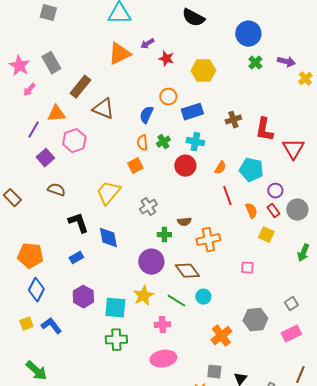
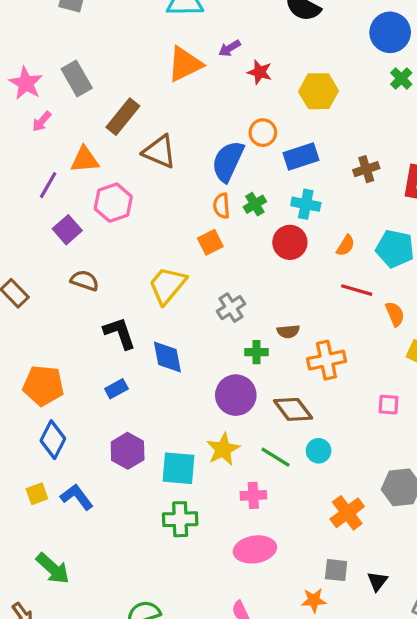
blue semicircle: (146, 115) -> (228, 161), size x1.5
red line: (227, 196) -> (357, 290), turned -54

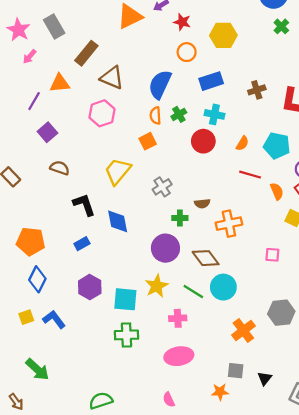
orange circle: (263, 133) -> (187, 52), moved
pink hexagon: (113, 203) -> (102, 113), moved
cyan circle: (319, 451) -> (223, 287), size x1.5

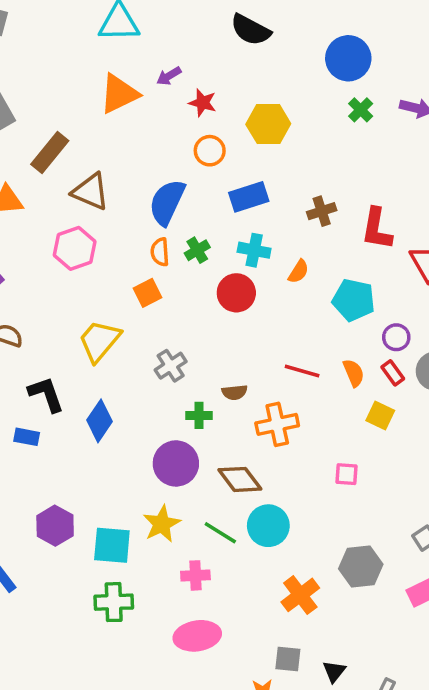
orange semicircle: (242, 143) -> (299, 272), moved
red line: (250, 175) -> (302, 371), moved
blue diamond: (118, 221) -> (99, 421), turned 45
blue rectangle: (82, 244) -> (27, 437), moved, turned 40

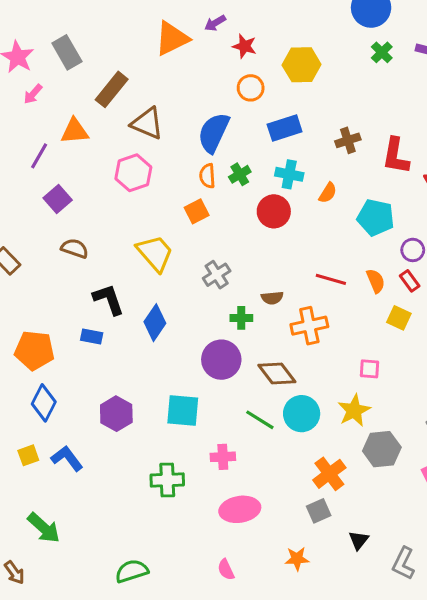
yellow trapezoid: (99, 341) -> (155, 253), turned 99
yellow star: (162, 524) -> (354, 411), moved
cyan square: (112, 545) -> (183, 411), moved
pink cross: (195, 575) -> (223, 457), moved
gray square: (288, 659) -> (319, 511), moved, turned -30

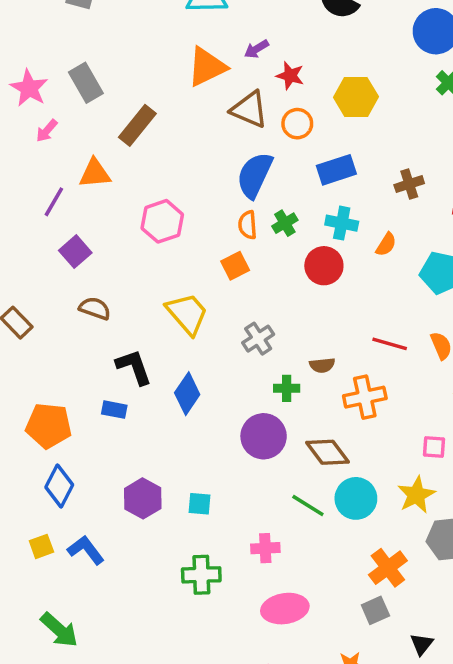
brown triangle: (147, 123) -> (249, 109), moved
cyan square: (183, 411) -> (200, 504), moved, size x0.6

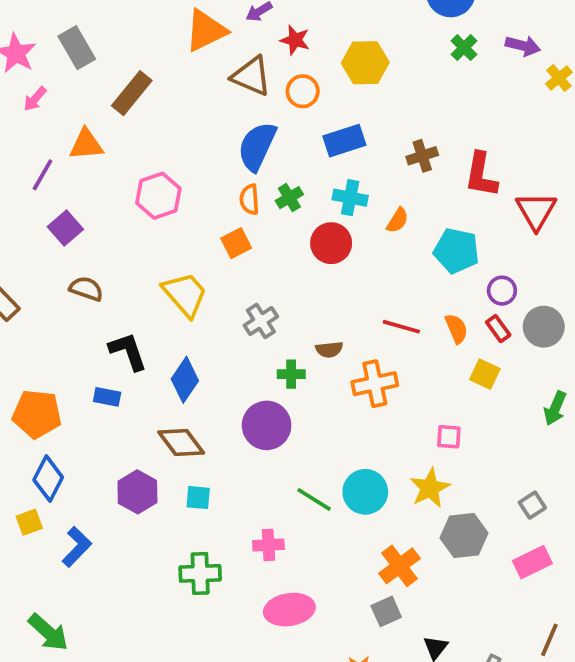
brown diamond: (327, 452) -> (181, 442), moved
yellow square: (41, 546) -> (29, 522), moved
blue L-shape: (86, 550) -> (77, 547), turned 81

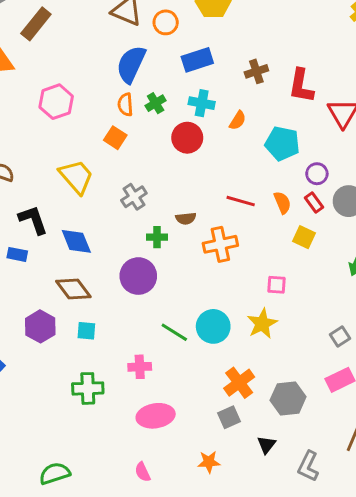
orange square: (236, 243) -> (115, 138), turned -30
blue diamond: (185, 380) -> (76, 241), turned -56
gray hexagon: (464, 535) -> (288, 398), moved

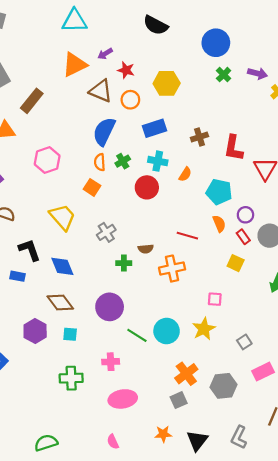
orange semicircle: (282, 203) -> (219, 224), moved
purple circle: (138, 276) -> (110, 307), moved
gray square: (340, 337) -> (244, 342), moved
black triangle: (267, 445) -> (197, 441), moved, size x1.5

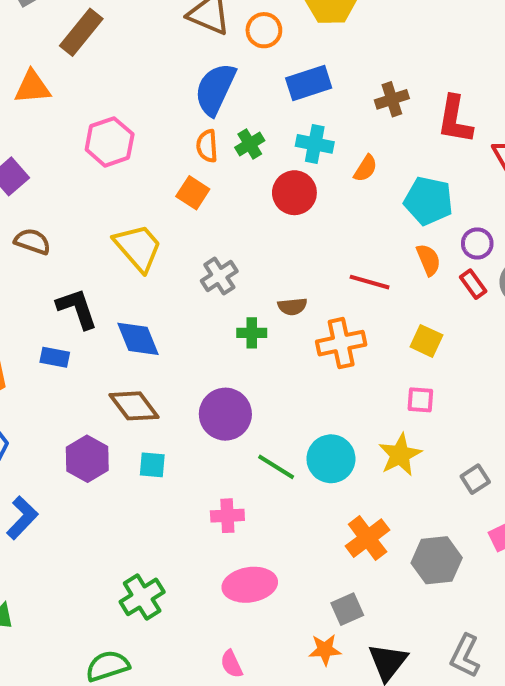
yellow square: (236, 263) -> (426, 341), moved
green cross: (71, 378) -> (142, 597), moved, turned -30
gray square: (179, 400) -> (347, 609), moved

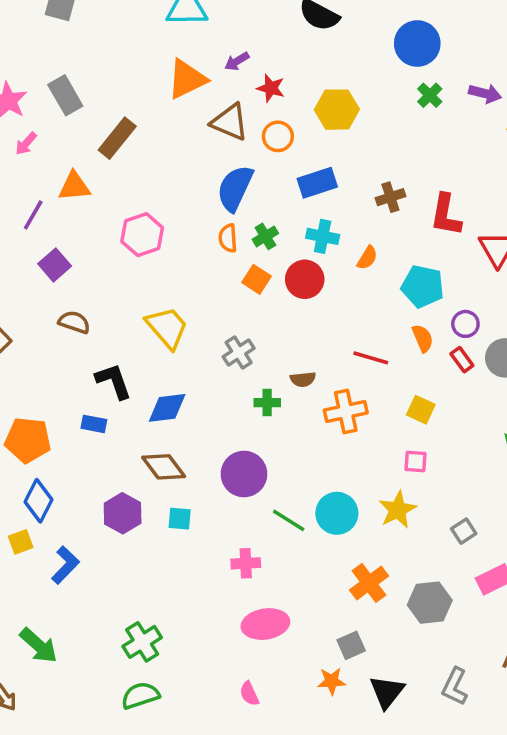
orange square: (193, 193) -> (256, 279), moved
blue diamond: (138, 339) -> (167, 408), turned -75
green cross: (142, 597) -> (142, 642), moved

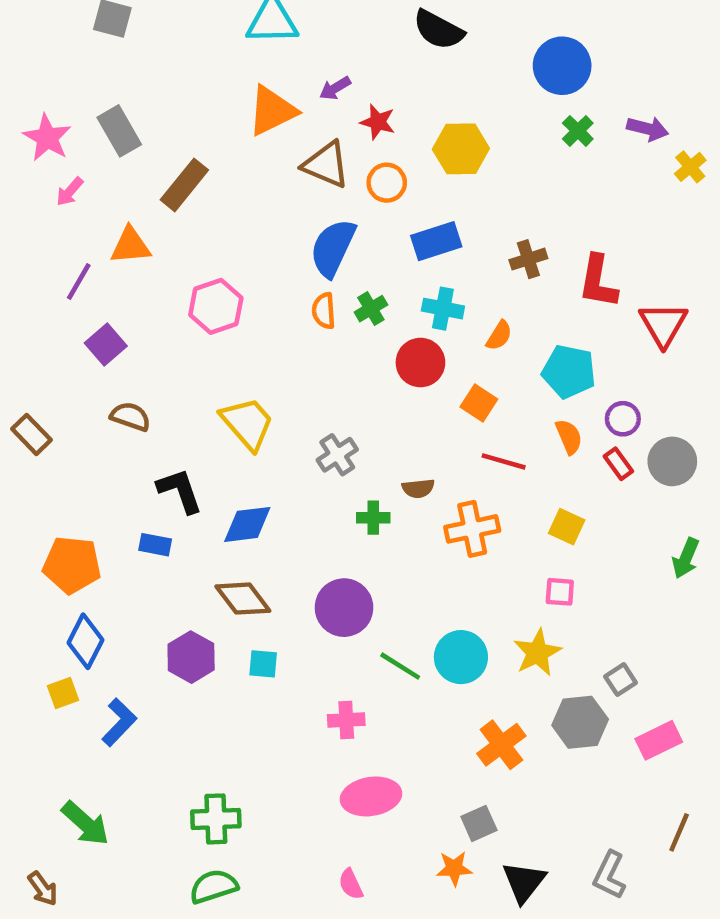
orange square: (256, 279) -> (479, 403), moved
gray hexagon: (430, 603) -> (580, 722), moved
green cross: (142, 642) -> (216, 819), turned 30

